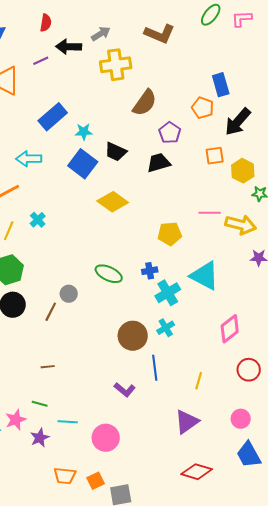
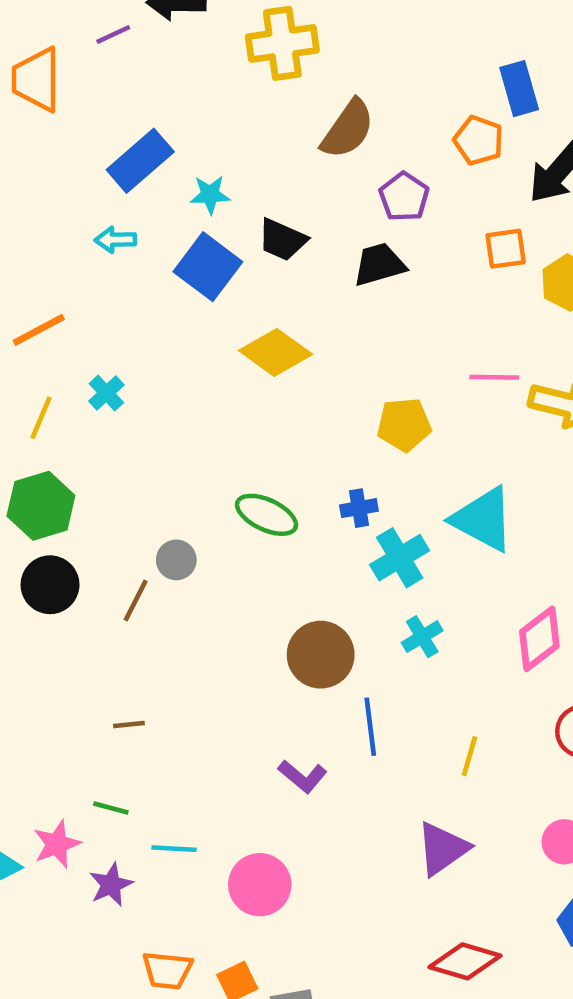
cyan arrow: (29, 159) -> (115, 240), moved, size x0.7
cyan cross: (166, 328) -> (422, 637), moved

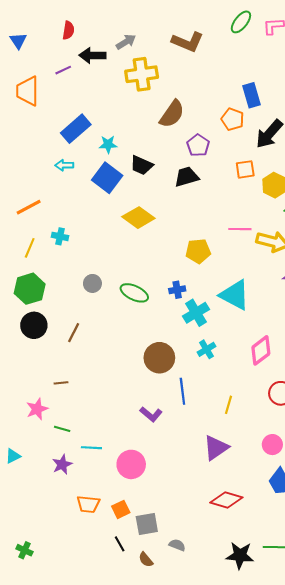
cyan cross: (106, 393) -> (60, 236), turned -35
gray circle: (176, 560) -> (92, 283), moved
brown line: (129, 725) -> (61, 383), moved
pink star: (57, 844) -> (37, 409), moved

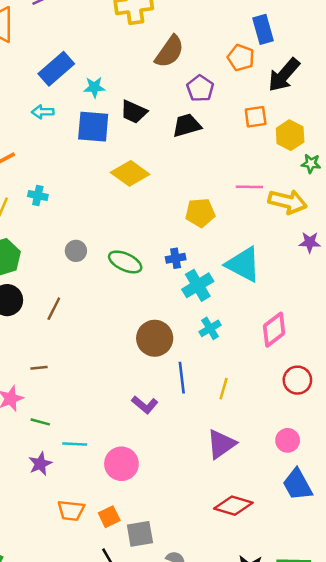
blue square: (107, 178) -> (93, 127), turned -32
yellow line: (228, 405) -> (224, 389), moved

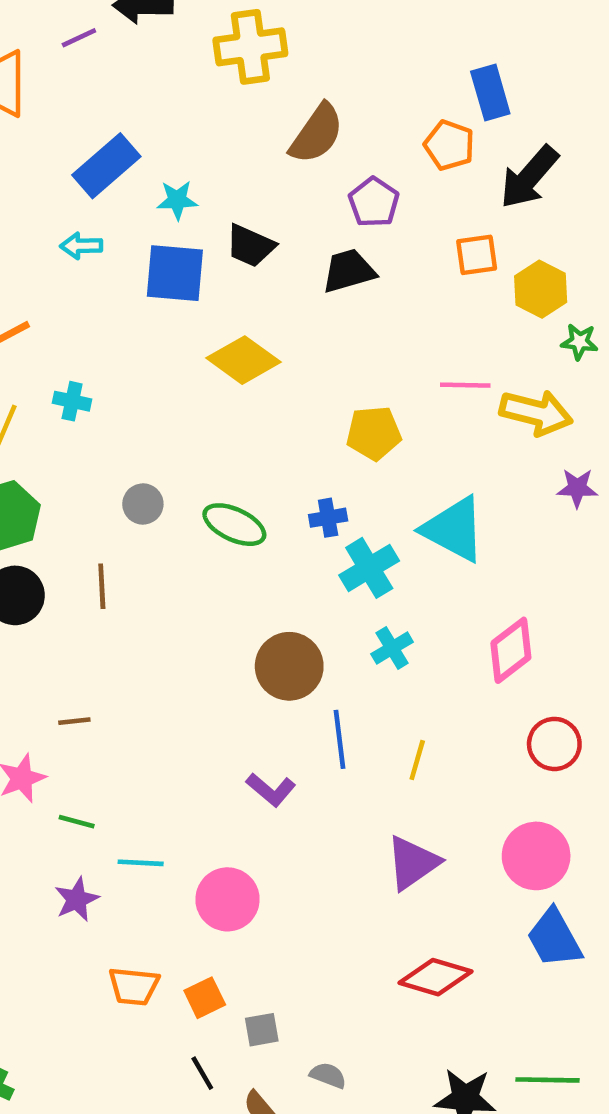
brown line: (54, 309) -> (102, 586), moved, turned -30
pink circle: (288, 440) -> (536, 856), size x1.5
gray square: (140, 534) -> (262, 1030), size x0.7

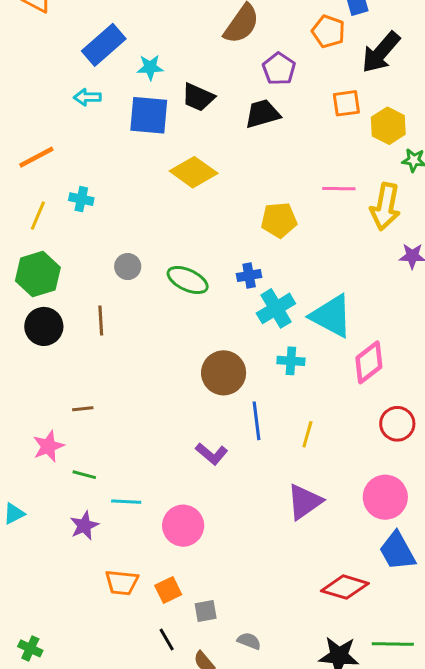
yellow arrow: (536, 413) -> (385, 207), turned 87
cyan triangle: (454, 529) -> (331, 316), moved
cyan cross: (392, 648) -> (291, 361), turned 35
red diamond: (435, 977) -> (345, 587), moved

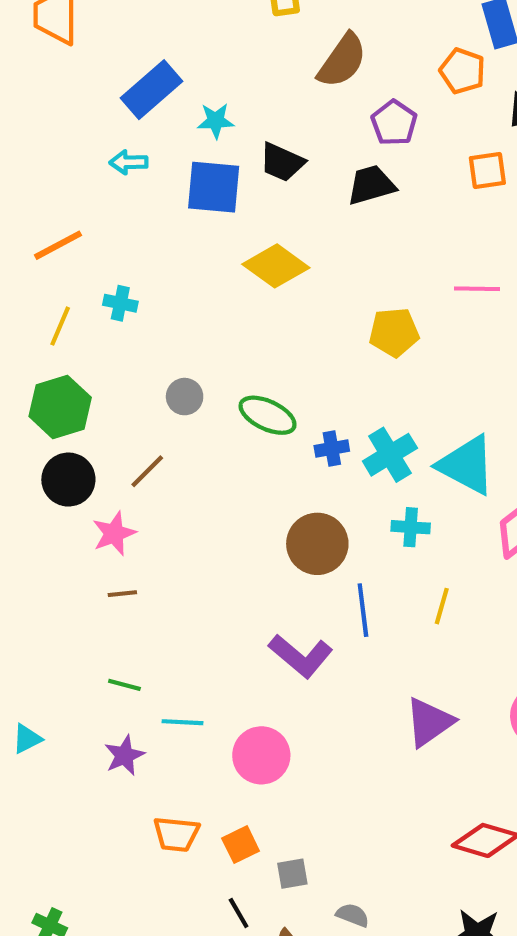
blue cross: (249, 276) -> (332, 448), moved
brown line: (101, 320) -> (147, 471), turned 48
yellow line: (307, 434) -> (442, 606), moved
pink star: (48, 446) -> (114, 533), moved
purple L-shape: (212, 454) -> (301, 656), size x1.4

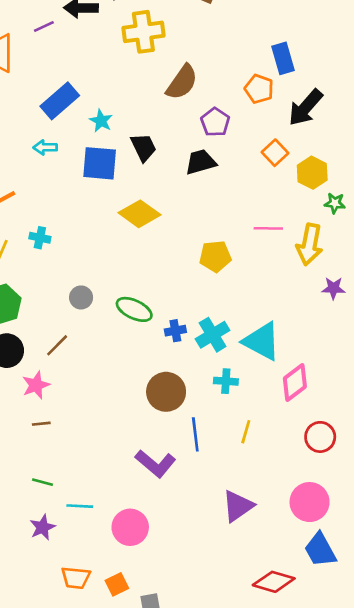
cyan star: (216, 121) -> (101, 121), turned 30
black trapezoid: (282, 162) -> (143, 147), turned -140
orange square: (487, 171) -> (275, 153), turned -35

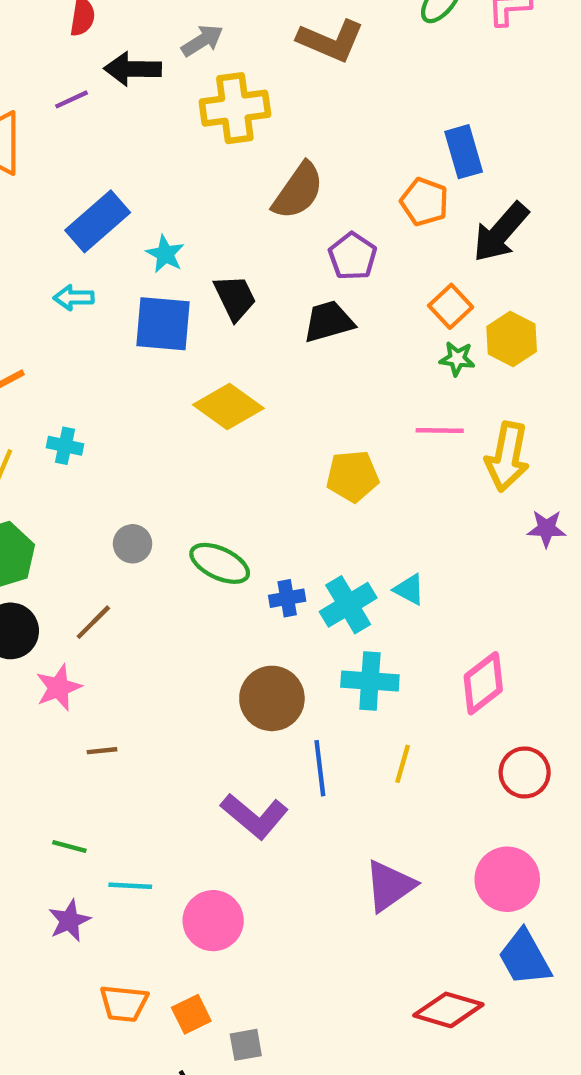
green star: (335, 203) -> (457, 359), moved
cyan triangle: (262, 341) -> (409, 590), moved, size x0.5
cyan cross: (226, 381) -> (370, 681), size x1.4
brown line: (41, 424) -> (102, 751), moved

